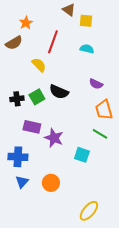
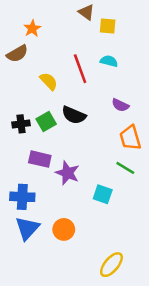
red line: (53, 42) -> (80, 69), moved, turned -40
blue triangle: (22, 182) -> (27, 228), size x1.5

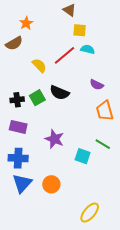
yellow square: (108, 26) -> (80, 30), moved
red line: (80, 69) -> (64, 55), turned 70
purple rectangle: (40, 159) -> (18, 127), moved
green line: (125, 168) -> (103, 144), moved

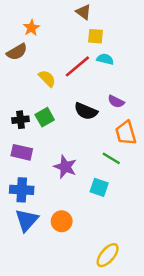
black semicircle: (59, 93) -> (86, 111), moved
green line: (103, 144) -> (111, 158), moved

